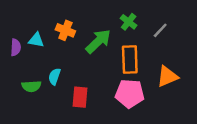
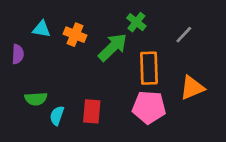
green cross: (129, 22) -> (136, 22), moved
cyan triangle: (36, 40) -> (42, 29), moved
cyan semicircle: (54, 77) -> (57, 116), moved

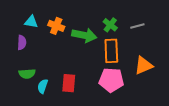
green cross: (136, 22) -> (110, 25), moved
gray line: (184, 35) -> (137, 26), turned 32
green arrow: (113, 47) -> (84, 35), turned 55
purple semicircle: (18, 54) -> (22, 43), moved

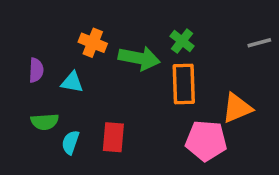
cyan triangle: (31, 22) -> (72, 82), moved
gray line: (137, 26) -> (259, 43), moved
pink pentagon: (111, 80) -> (206, 141), moved

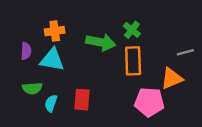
orange cross: (93, 43) -> (55, 31), moved, turned -30
gray line: (259, 43) -> (185, 52), moved
cyan triangle: (72, 82) -> (52, 60), size x1.5

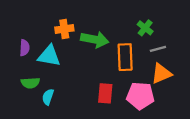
green cross: (132, 30) -> (145, 28), moved
orange cross: (55, 31) -> (64, 29), moved
gray line: (185, 52) -> (158, 49), moved
red rectangle: (82, 100) -> (105, 93), moved

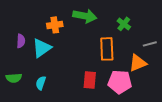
green arrow: (95, 40) -> (85, 16), moved
gray line: (158, 49) -> (150, 44), moved
cyan triangle: (49, 56) -> (42, 48), turned -45
green semicircle: (30, 83) -> (14, 78), moved

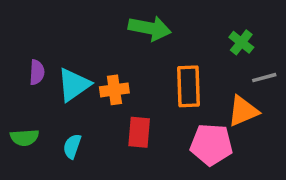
green cross: (124, 24) -> (241, 42), moved
orange cross: (55, 25) -> (114, 90), moved
red rectangle: (90, 80) -> (139, 132), moved

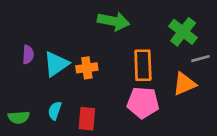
green cross: (241, 42) -> (183, 32), size x1.5
red rectangle: (139, 132) -> (87, 119), moved
green semicircle: (24, 137) -> (19, 117), moved
pink pentagon: (211, 145) -> (143, 103), moved

